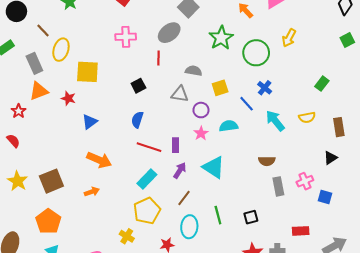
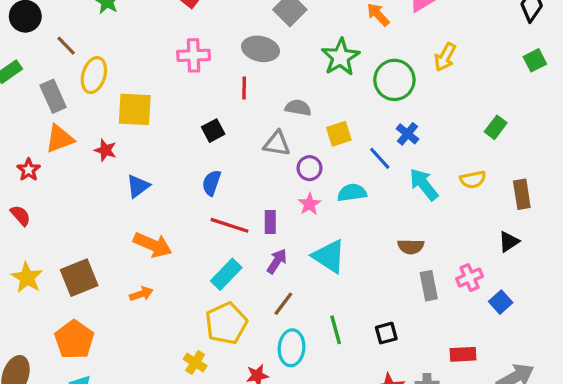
gray ellipse: (169, 33) -> (260, 49), turned 50
blue square: (325, 197) -> (501, 302), turned 32

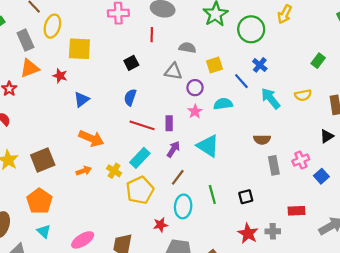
yellow cross: (195, 362) -> (114, 171), moved

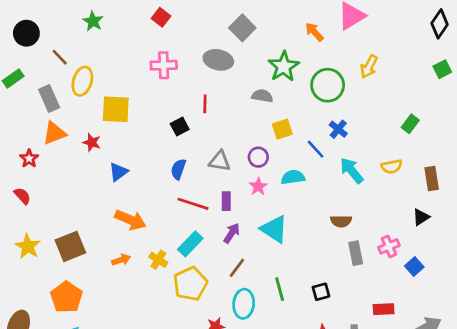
red line: (152, 35) -> (205, 104), moved
gray semicircle: (187, 48) -> (262, 96), moved
gray triangle: (173, 71) -> (220, 161), moved

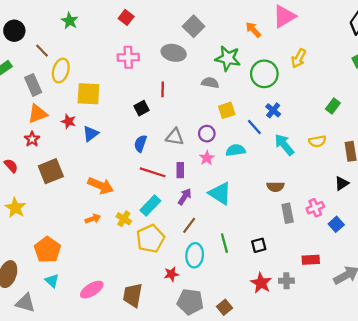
green star: (284, 67) -> (228, 58), turned -30
red star: (29, 159) -> (32, 139), moved
blue triangle: (118, 172) -> (91, 134), moved
brown square: (70, 246) -> (51, 171), moved

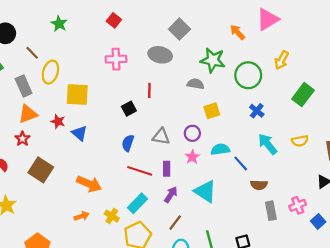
green rectangle: (333, 106) -> (303, 95), moved, size x1.5
blue line: (254, 127) -> (241, 163), moved
blue triangle: (91, 134) -> (79, 133), turned -42
brown square: (51, 171) -> (41, 170), turned -35

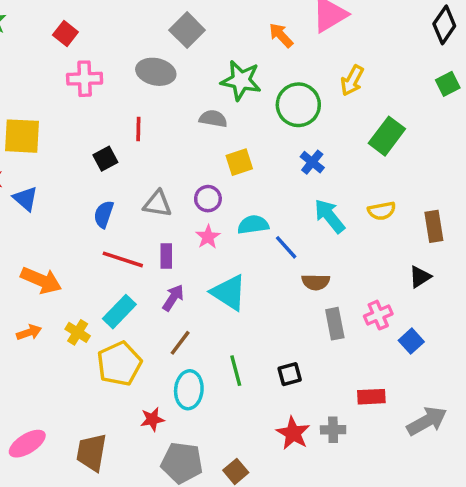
red square: (114, 20) -> (65, 34), moved

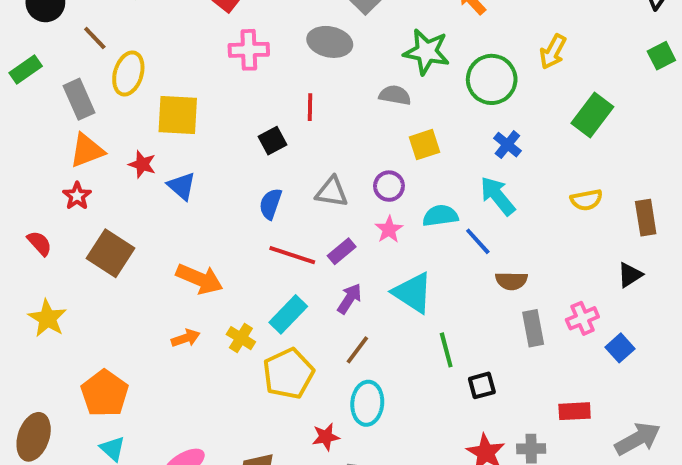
cyan arrow: (330, 216) -> (498, 196), moved
purple rectangle: (166, 256) -> (342, 251), turned 50
green line: (236, 371) -> (446, 350), moved

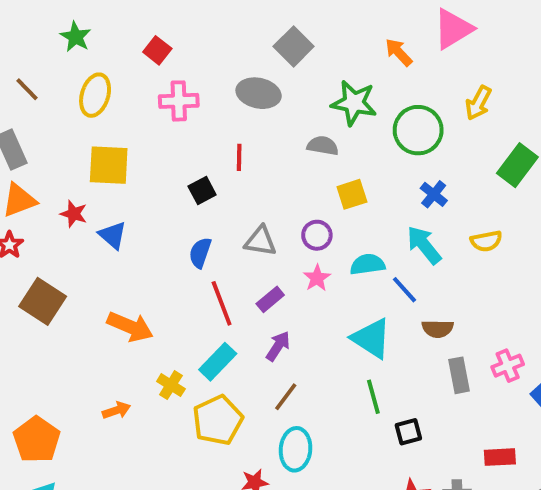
yellow ellipse: (128, 73) -> (95, 95), moved
yellow semicircle: (586, 200) -> (486, 241), moved
red line: (292, 255) -> (222, 303), turned 51
cyan triangle: (413, 293) -> (371, 338), moved
orange arrow: (186, 338) -> (116, 410), moved

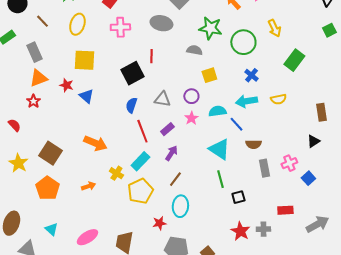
yellow arrow: (478, 103) -> (274, 28), turned -54
black square: (202, 190) -> (132, 73), size x1.6
cyan arrow: (424, 245) -> (246, 101), turned -60
brown square: (43, 301) -> (50, 153), moved
orange pentagon: (37, 440) -> (47, 188), moved

